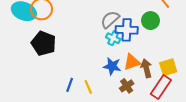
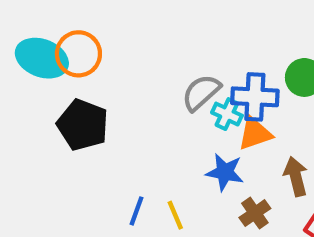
gray semicircle: (110, 19) -> (201, 93), moved
orange triangle: (132, 62) -> (255, 133), moved

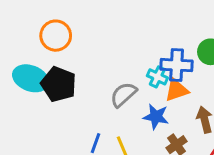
cyan ellipse: (42, 58) -> (31, 78), moved
gray semicircle: (201, 93) -> (123, 95), moved

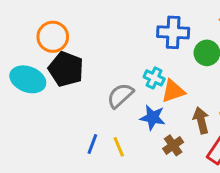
blue cross: (177, 65) -> (173, 32), moved
black pentagon: (59, 84) -> (66, 69), moved

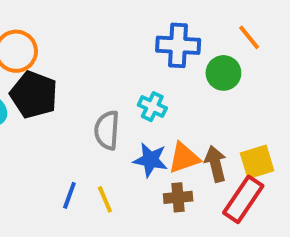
orange triangle: (173, 91) -> (184, 158), moved
gray semicircle: (120, 95) -> (107, 130), turned -44
brown cross: (173, 145) -> (178, 197), turned 30

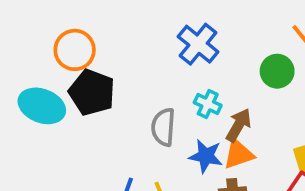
blue cross: (178, 45) -> (198, 44), moved, turned 36
brown arrow: (216, 164) -> (239, 125), moved, turned 44

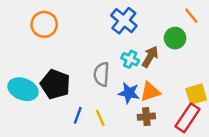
black pentagon: (92, 92) -> (55, 84), moved
cyan ellipse: (42, 106) -> (23, 89), moved
brown arrow: (239, 125) -> (150, 57), moved

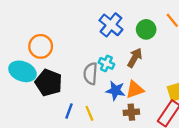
orange circle: (44, 24) -> (41, 46), moved
green circle: (175, 38) -> (146, 29), moved
cyan cross: (130, 59) -> (106, 63), moved
cyan ellipse: (23, 89) -> (22, 71), moved

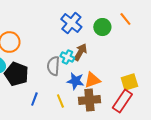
brown arrow: (135, 58) -> (80, 52), moved
brown cross: (131, 112) -> (89, 100), size x1.5
yellow line: (89, 113) -> (60, 101), moved

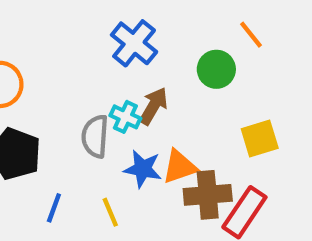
green circle: (102, 27) -> (216, 69), moved
yellow square: (129, 82) -> (260, 139), moved
brown cross: (89, 100) -> (208, 195), moved

